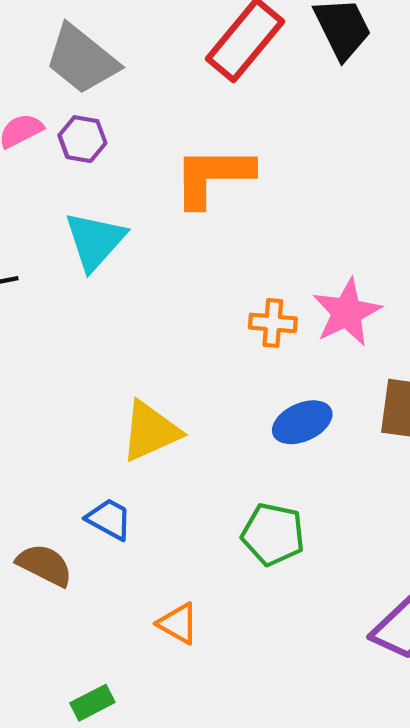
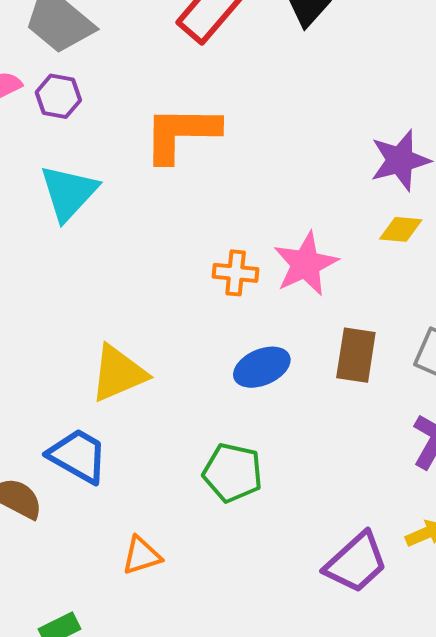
blue trapezoid: (109, 519) -> (78, 456), size x1.4
orange triangle: (178, 623) -> (142, 555), turned -48

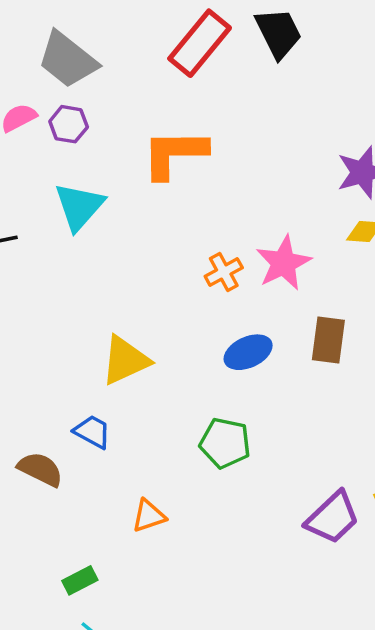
orange cross: (236, 273) -> (224, 272), turned -33
blue trapezoid: (78, 456) -> (92, 432), size x0.7

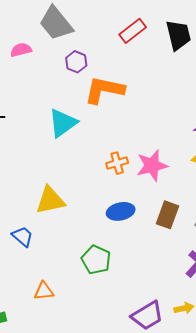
red rectangle: (200, 43) -> (133, 31), size x0.7
purple hexagon: (69, 124) -> (76, 62), moved
cyan triangle: (79, 206) -> (63, 123), moved

